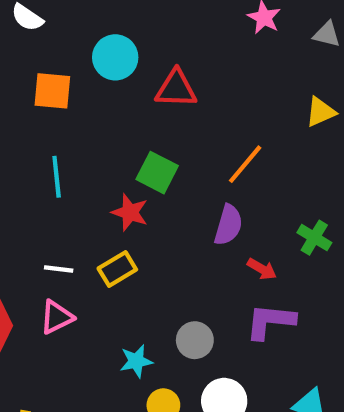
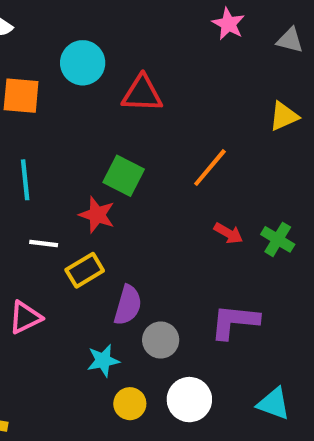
purple semicircle: (228, 225) -> (128, 305), moved
white line: (59, 269) -> (44, 243), moved
red arrow: (262, 269) -> (228, 233), moved

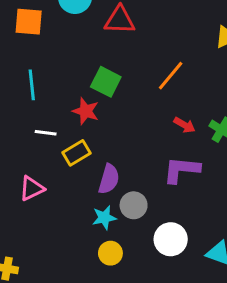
purple L-shape: (235, 322) -> (181, 170), moved
cyan star: (103, 361) -> (104, 218), moved
white circle: (189, 400) -> (171, 239), moved

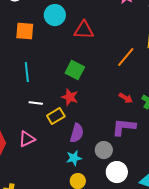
orange line: (171, 76) -> (126, 57), moved
red star: (86, 111) -> (70, 97), moved
gray circle: (134, 205) -> (104, 150), moved

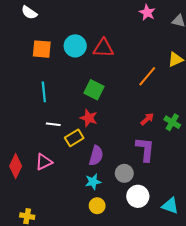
cyan circle: (55, 15) -> (75, 46), moved
red arrow: (126, 98) -> (147, 119), turned -72
purple L-shape: (124, 127) -> (145, 149), turned 90

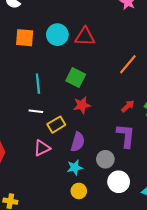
cyan line: (44, 92) -> (38, 84), moved
red star: (89, 118) -> (82, 105), moved, turned -30
pink triangle: (44, 162) -> (42, 148), moved

